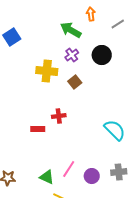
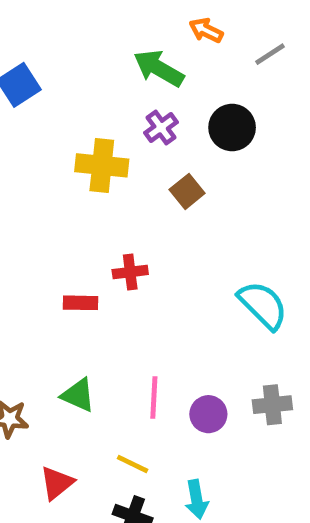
orange arrow: (91, 14) -> (206, 30), turned -56
brown square: (75, 82) -> (187, 191), moved
pink line: (69, 169) -> (154, 398), turned -30
green triangle: (47, 177) -> (78, 395), moved

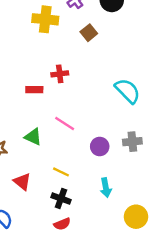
pink line: (154, 398) -> (65, 123), moved, turned -60
red triangle: (57, 483) -> (22, 182), turned -42
cyan arrow: (197, 499) -> (106, 188), moved

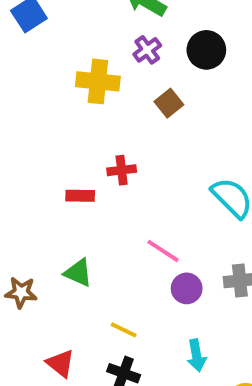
pink line: (65, 123) -> (163, 251), moved
red triangle: (22, 182) -> (60, 363), moved

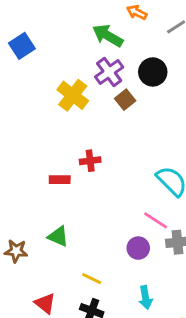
purple cross: (147, 50) -> (109, 72), size x1.4
yellow cross: (98, 81) -> (73, 95), turned 32
brown square: (169, 103) -> (125, 100), moved
pink line: (163, 251) -> (156, 220), moved

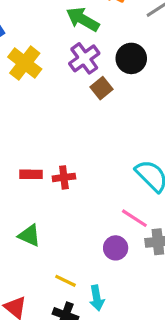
yellow cross: (73, 95) -> (25, 63), moved
red cross: (90, 161) -> (64, 177), moved
cyan arrow: (145, 298) -> (97, 298), moved

